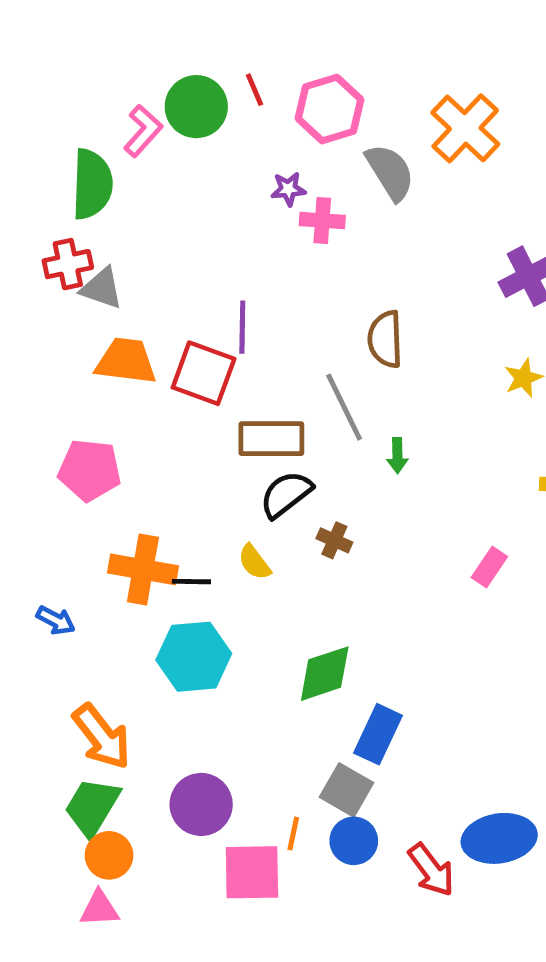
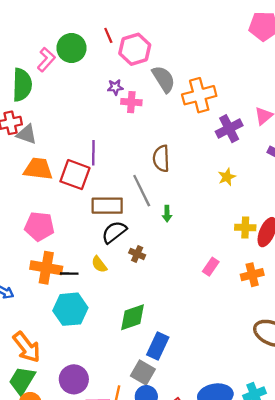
red line: (254, 90) -> (108, 35), moved
orange cross: (465, 128) -> (199, 95), moved, turned 32
pink pentagon: (90, 470) -> (39, 226), moved

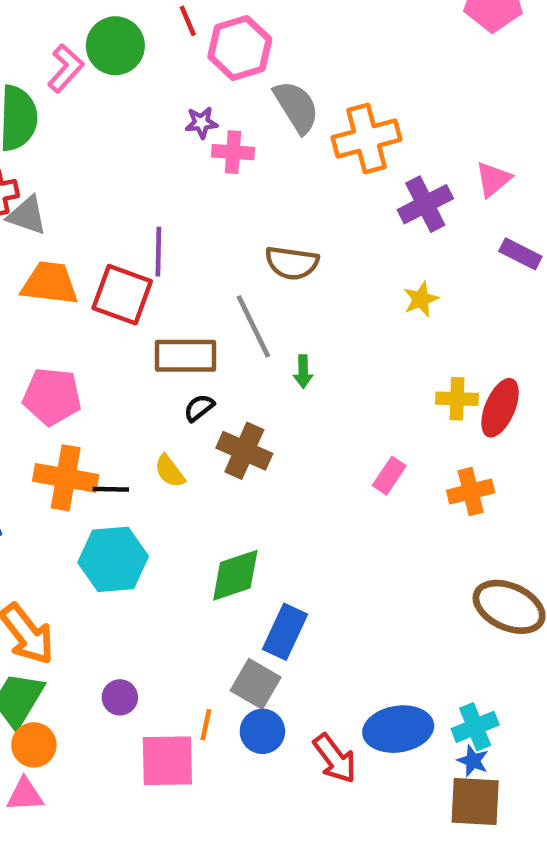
brown semicircle: (161, 158) -> (292, 263), turned -80
black semicircle: (114, 232) -> (199, 408), size x0.6
brown cross: (137, 254) -> (244, 451), size x1.6
purple circle: (74, 379) -> (120, 697), size x0.6

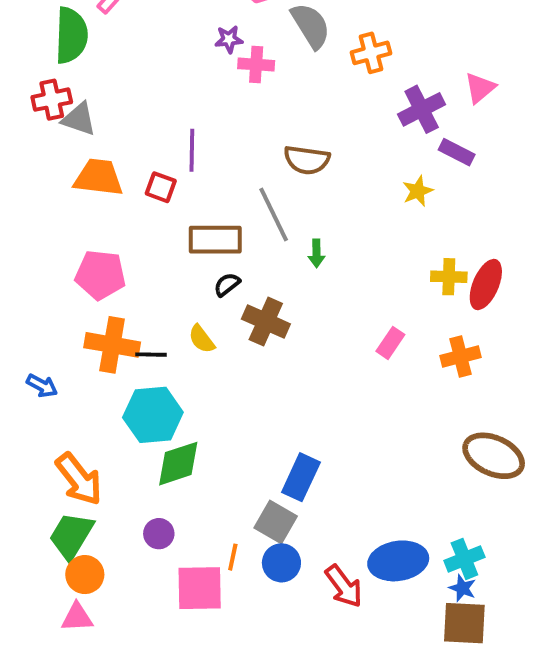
orange cross: (367, 139) -> (371, 53), size x0.7
purple rectangle: (520, 254) -> (457, 152), moved
red square: (122, 295) -> (161, 187), size x0.6
green diamond: (235, 575) -> (178, 464), moved

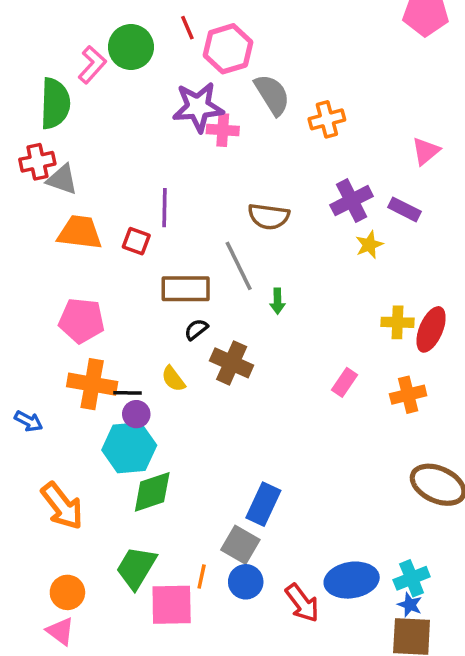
purple star: (229, 39) -> (198, 107), size x2.0
purple cross: (422, 109) -> (352, 201), moved
purple circle: (159, 534) -> (136, 414), moved
green trapezoid: (71, 536) -> (136, 568), moved
pink triangle: (77, 617) -> (60, 631), turned 40

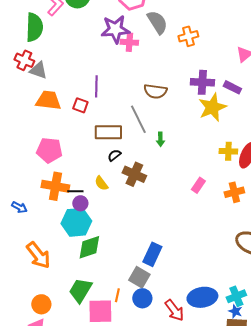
red cross: (37, 162) -> (24, 60), turned 36
purple cross: (352, 201) -> (202, 82), turned 30
yellow star: (369, 245) -> (212, 107), size x1.8

